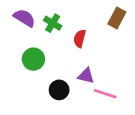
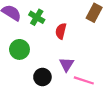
purple triangle: (86, 76) -> (67, 64), turned 49

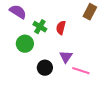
green cross: (37, 17) -> (40, 27), moved

